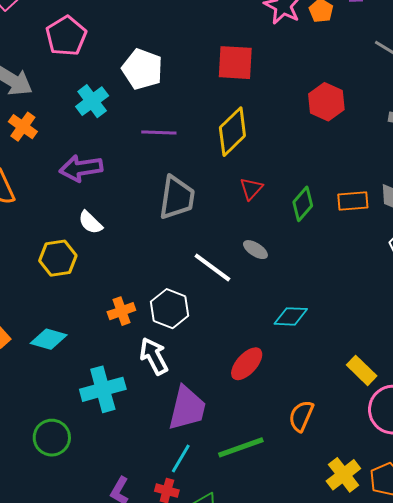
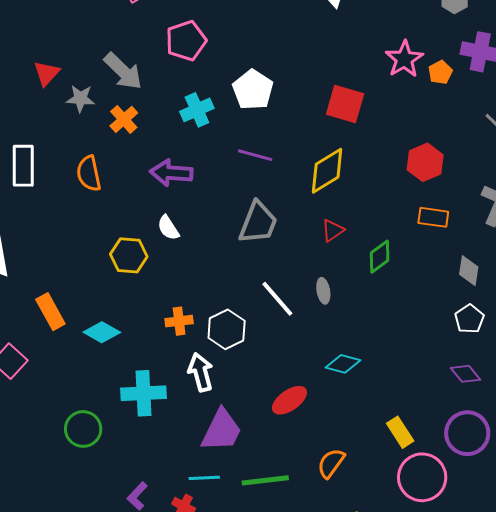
orange rectangle: (353, 201) -> (433, 217), moved
gray ellipse: (255, 250) -> (323, 291), turned 35
cyan line: (181, 458) -> (204, 478), turned 44

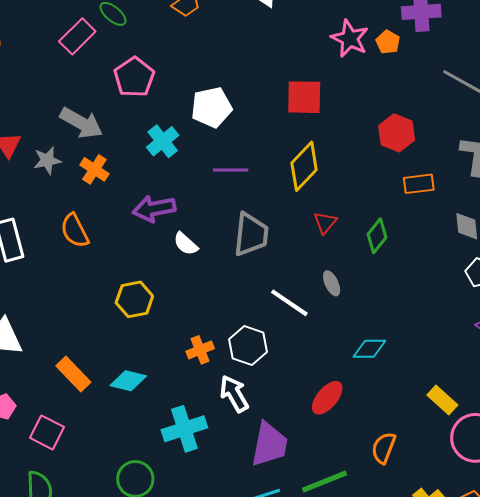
white pentagon: (253, 90) -> (212, 107), turned -30
white semicircle: (168, 228) -> (186, 244), moved

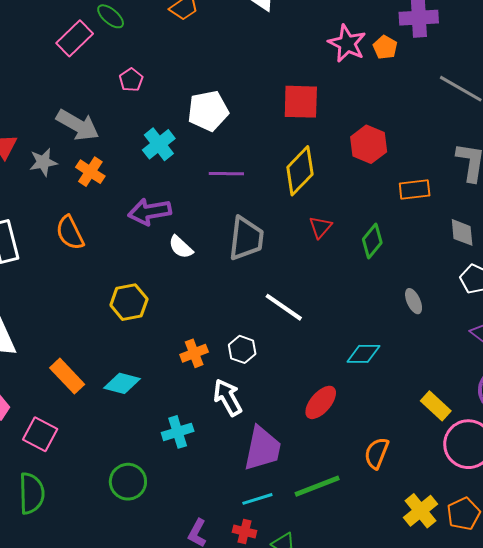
pink pentagon: (134, 77) -> (131, 80), size x0.6
red hexagon: (397, 133) -> (369, 144), moved
gray ellipse: (332, 283) -> (414, 301), moved
white hexagon: (248, 346) -> (242, 349), size x0.7
cyan cross: (184, 429) -> (178, 432), size x0.7

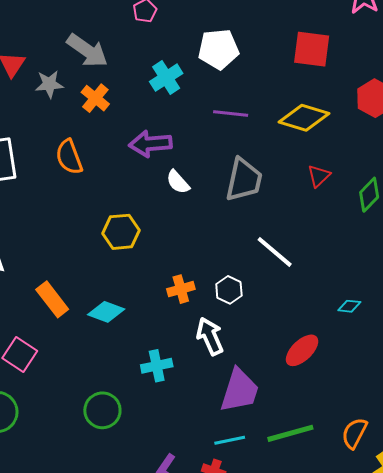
yellow diamond: (300, 171) -> (304, 118), turned 57
cyan diamond: (363, 354) -> (349, 306), size x0.7
orange semicircle: (377, 453) -> (354, 433), moved

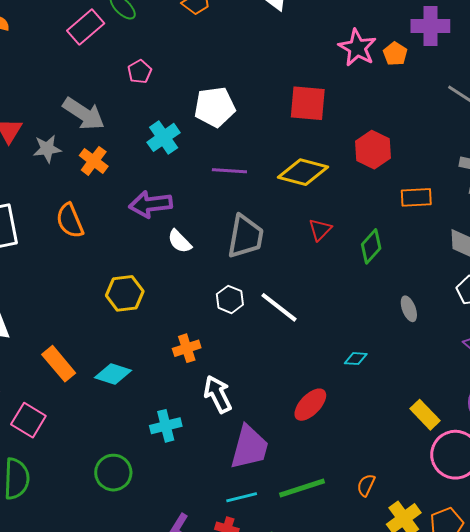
white hexagon: (229, 290) -> (230, 299), moved
orange semicircle: (354, 433) -> (366, 485), size x0.7

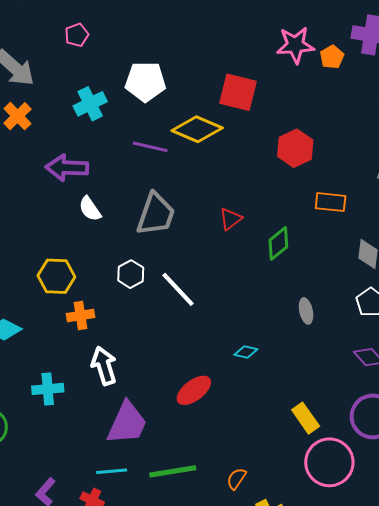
pink star: (357, 48) -> (295, 45), turned 30
yellow diamond: (303, 172) -> (197, 129), moved
yellow hexagon: (125, 293) -> (56, 276), moved

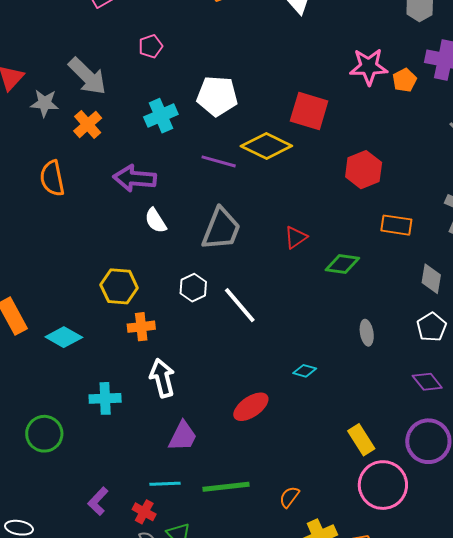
green diamond: (278, 243) -> (342, 264), turned 44
purple trapezoid: (127, 423) -> (183, 436), size x0.7

